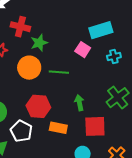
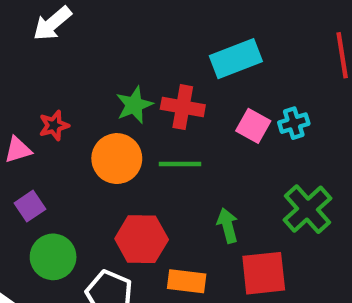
red cross: (20, 27) -> (183, 107), moved
cyan rectangle: (101, 30) -> (236, 59), moved
pink square: (83, 50) -> (253, 126), moved

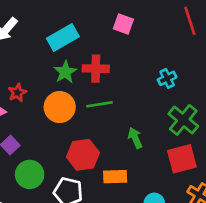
cyan rectangle: (236, 59) -> (63, 37), moved
cyan cross: (294, 123) -> (167, 78), moved
pink square: (253, 126) -> (123, 24), moved
red square: (264, 273) -> (182, 159), moved

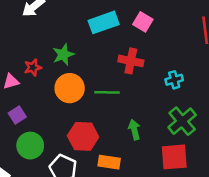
cyan rectangle: (63, 37) -> (104, 22), moved
red cross: (96, 69) -> (131, 61), moved
green star: (65, 72) -> (63, 55), moved

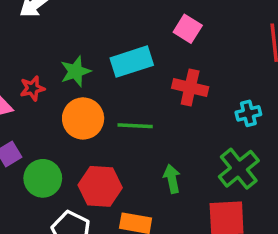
cyan rectangle: (104, 22) -> (132, 62), moved
red cross: (131, 61) -> (190, 87), moved
cyan cross: (174, 80) -> (248, 113), moved
green circle: (30, 146) -> (43, 178), moved

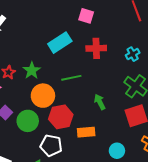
green star: (75, 71) -> (32, 70), moved
orange circle: (83, 118) -> (43, 96), moved

